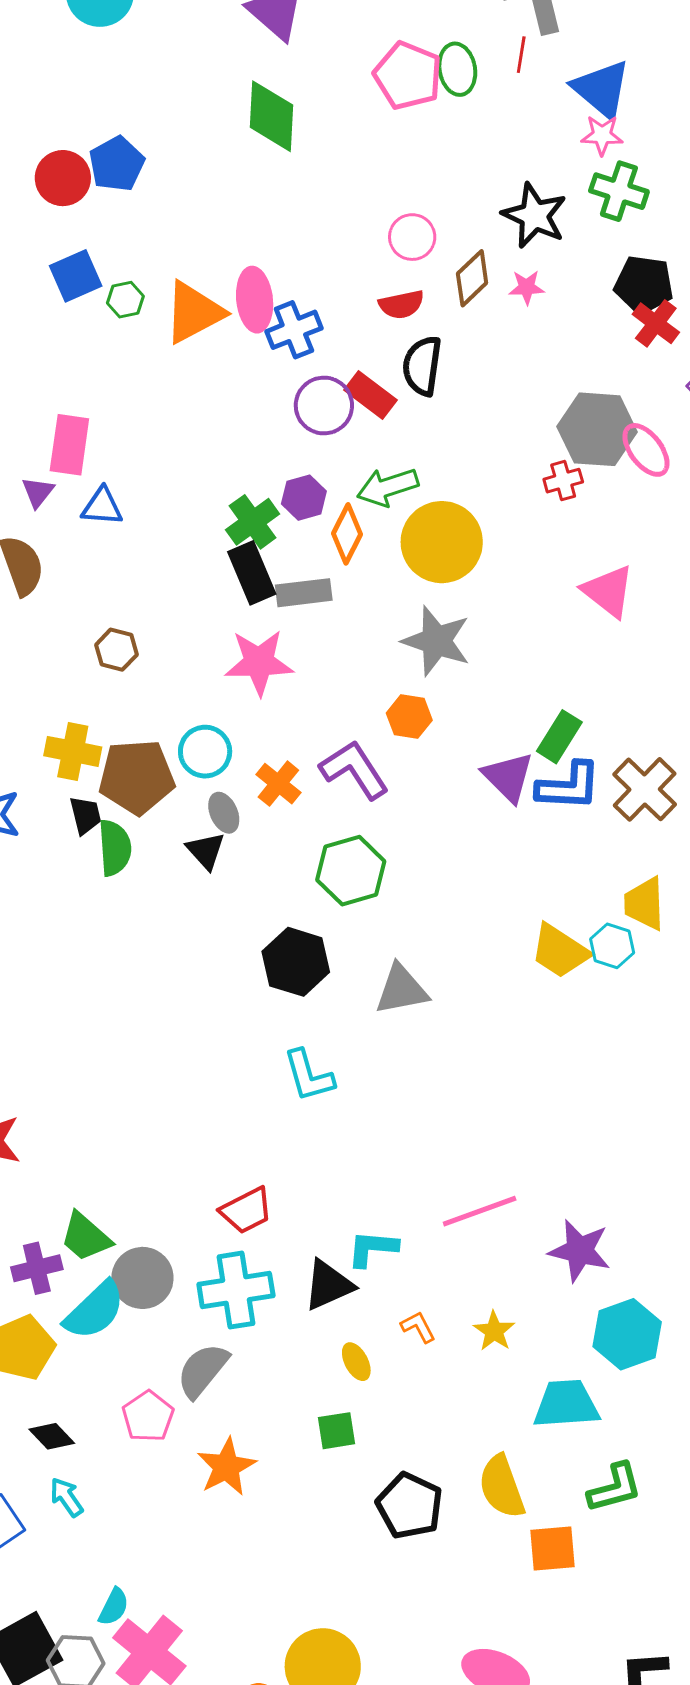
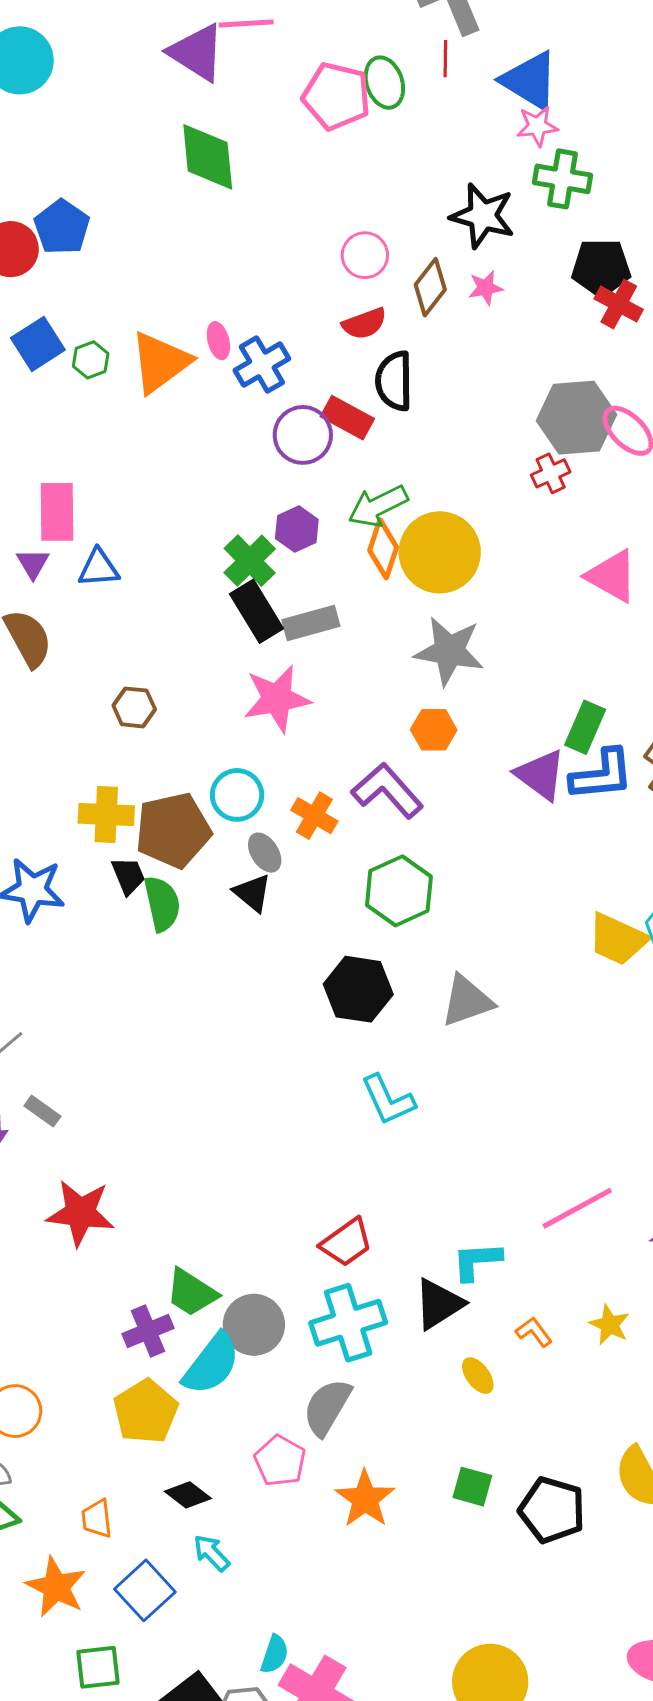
pink ellipse: (255, 300) -> (218, 341), size x0.6
orange diamond: (347, 534) -> (383, 549), moved
green square: (336, 1431) -> (472, 1487), moved, turned 33

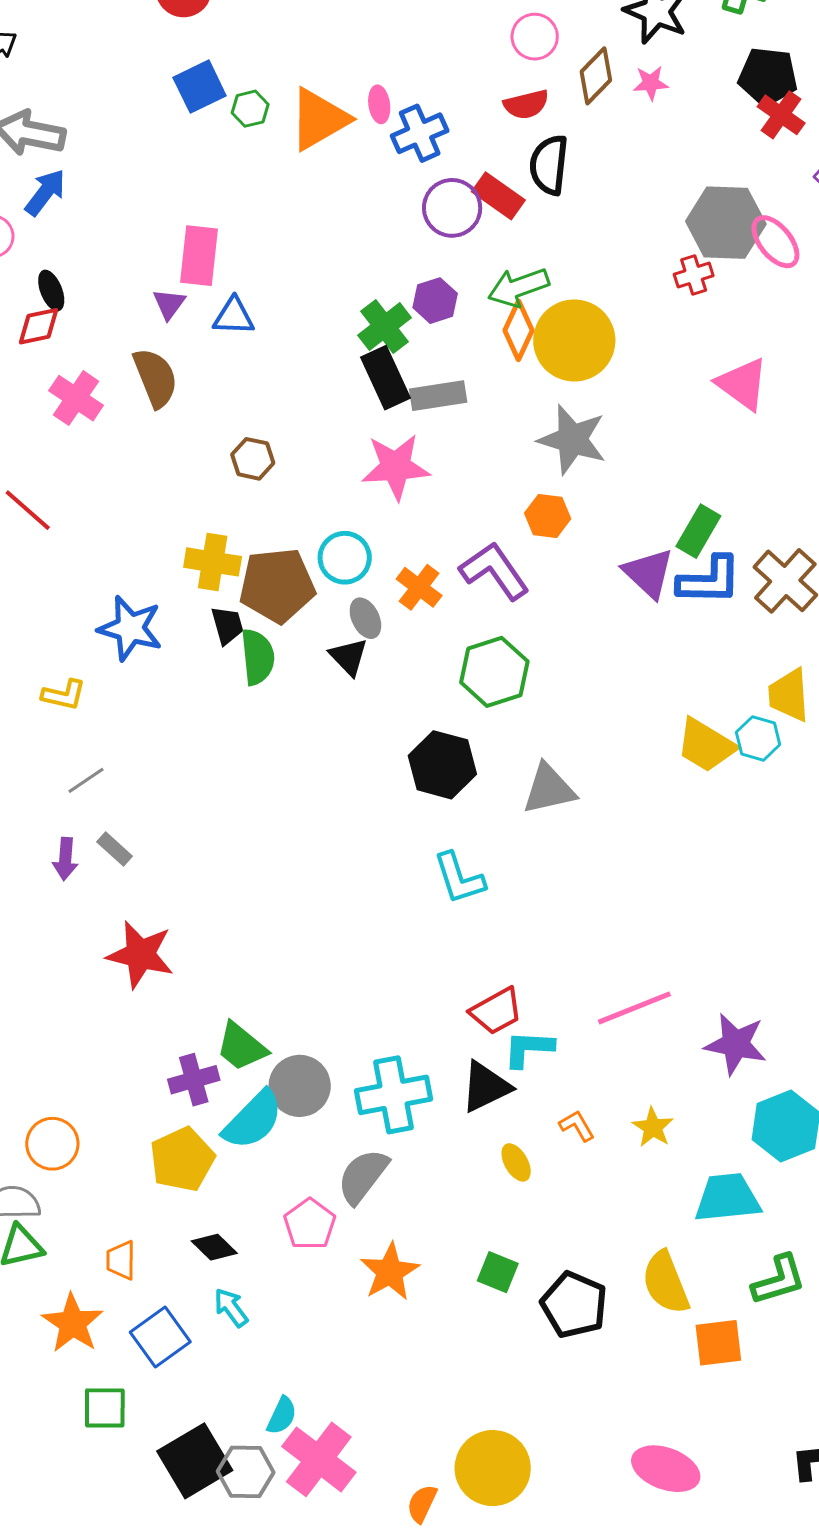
red trapezoid: (346, 1243) -> (496, 1011), moved

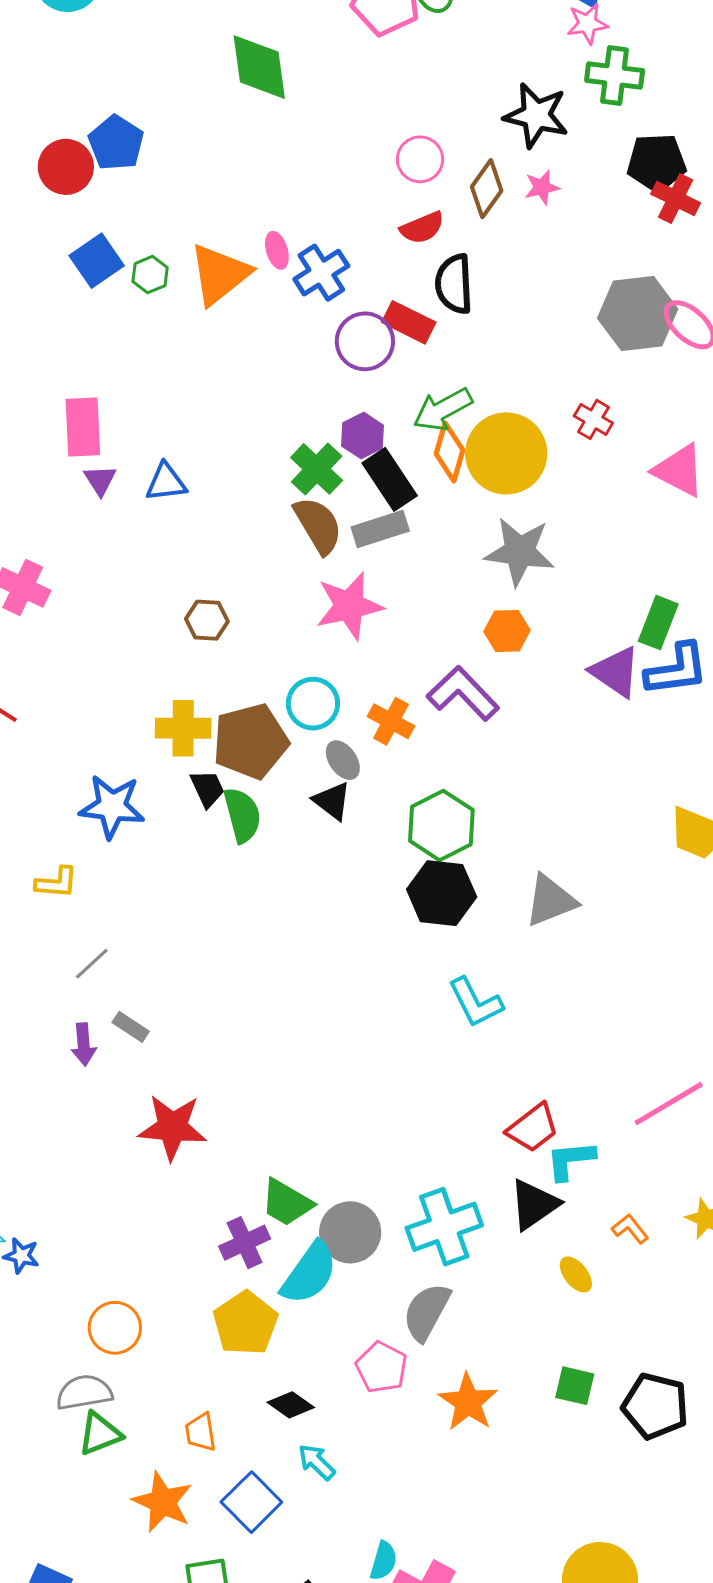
pink rectangle: (199, 256) -> (83, 427), moved
red cross: (694, 275) -> (593, 419), moved, turned -33
brown semicircle: (155, 378) -> (318, 525), moved
black rectangle: (385, 378) -> (390, 479), moved
green hexagon: (494, 672) -> (441, 825), moved

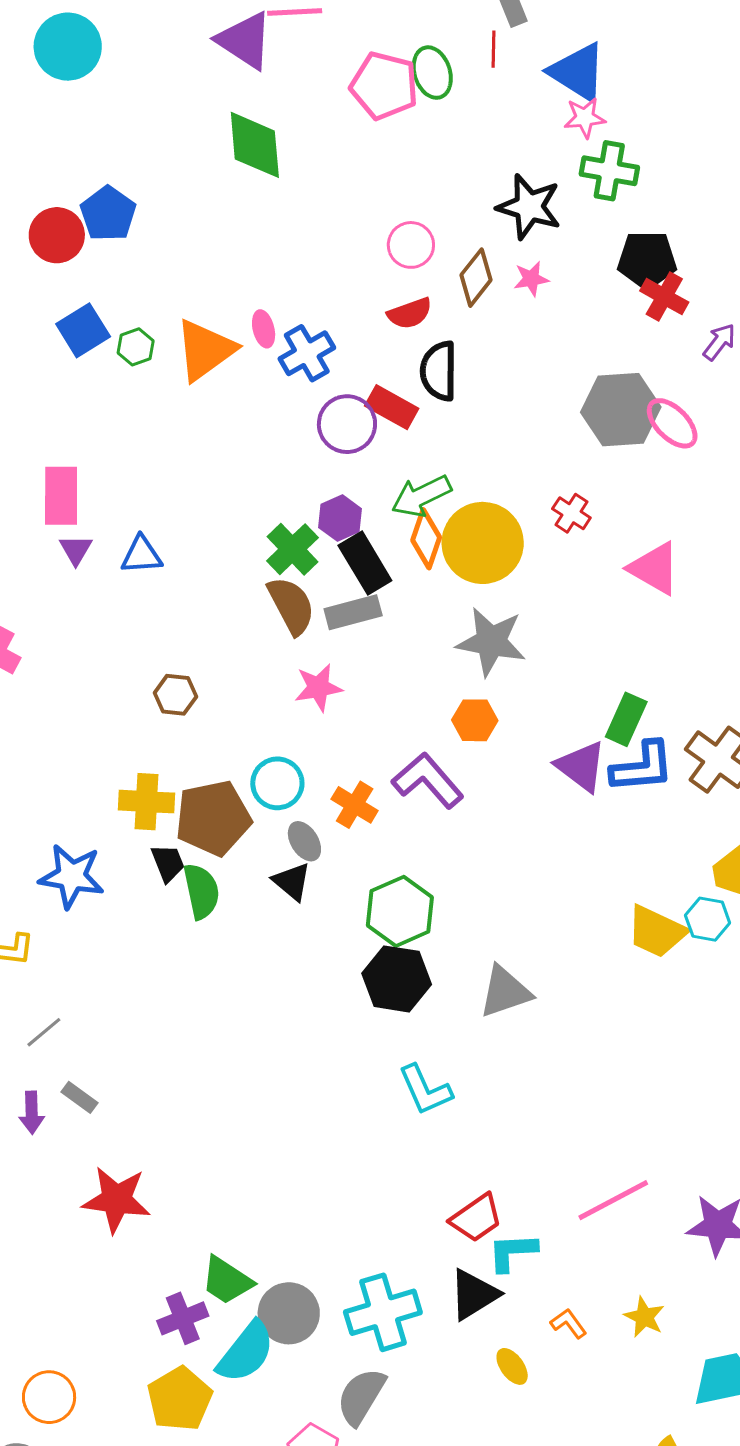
pink star: (349, 606) -> (318, 687), size x0.7

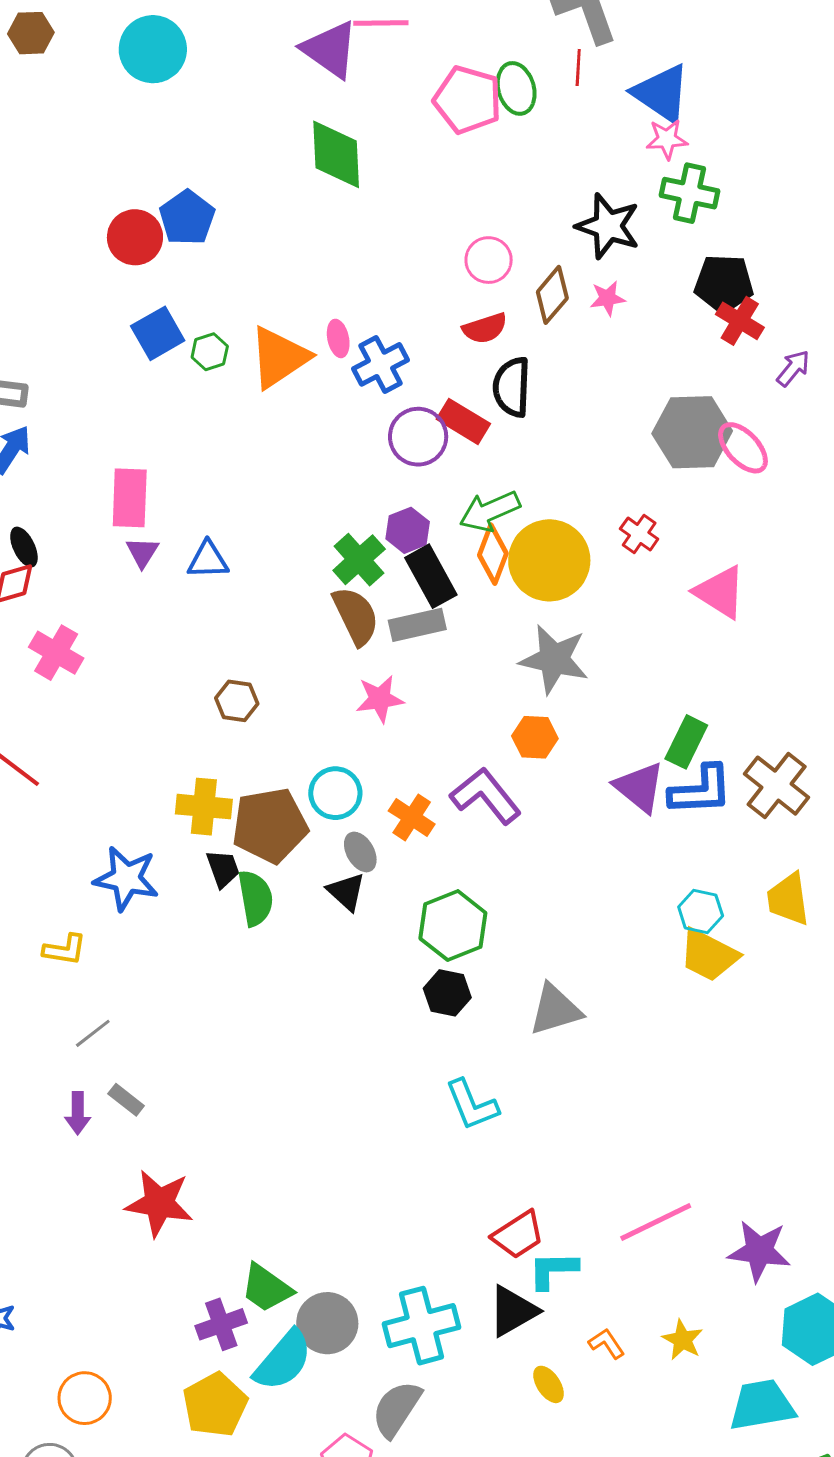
cyan hexagon: (708, 919) -> (701, 911), moved
black hexagon: (397, 979) -> (447, 993), size x0.7

